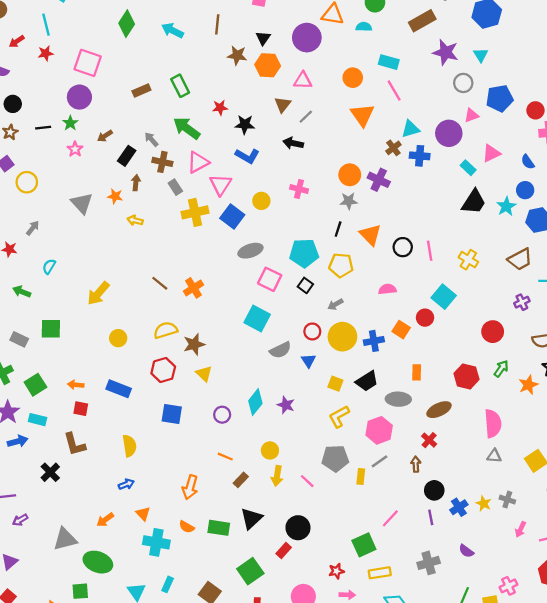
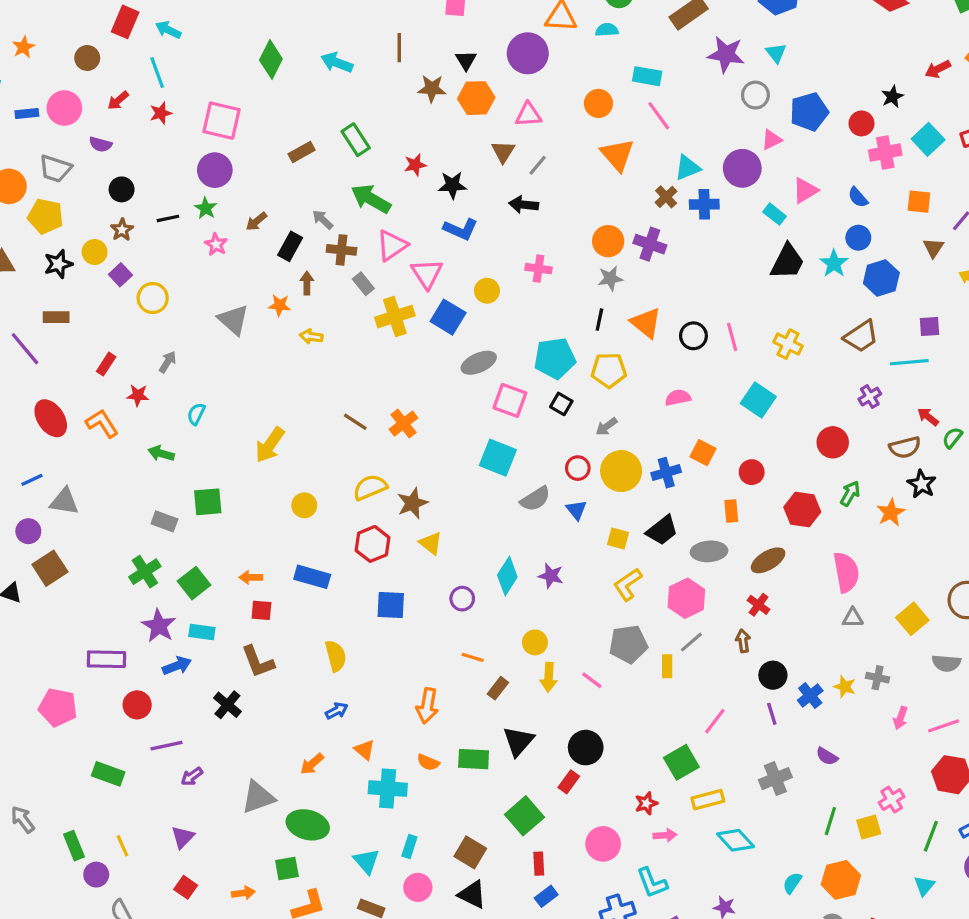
red circle: (425, 318) -> (752, 472), moved

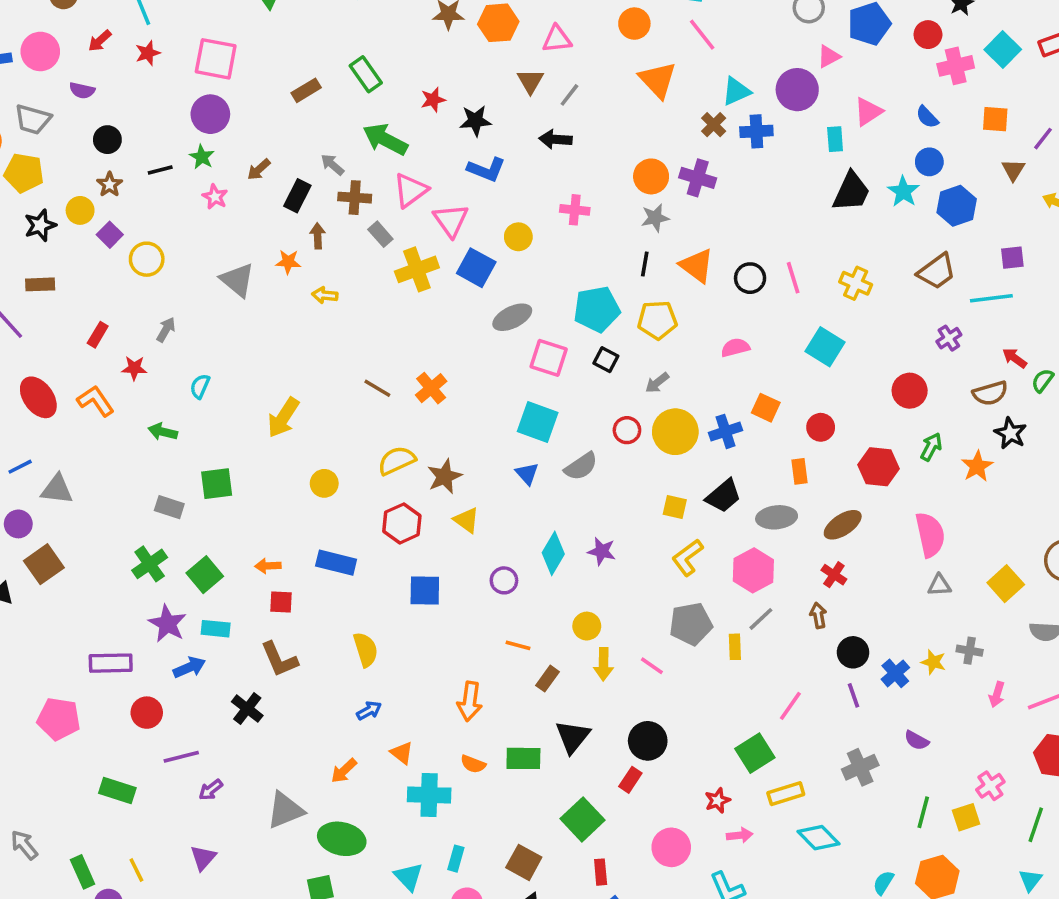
cyan rectangle: (775, 214) -> (835, 139), turned 50
blue triangle: (576, 510) -> (527, 474), moved

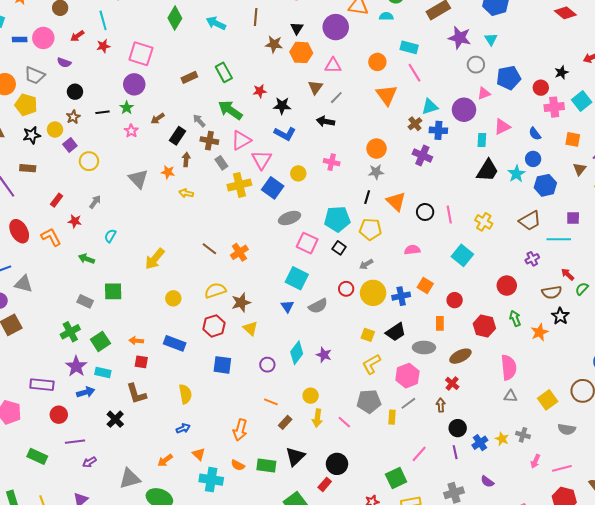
purple cross: (698, 178) -> (422, 155), moved
green arrow: (931, 447) -> (515, 318), turned -56

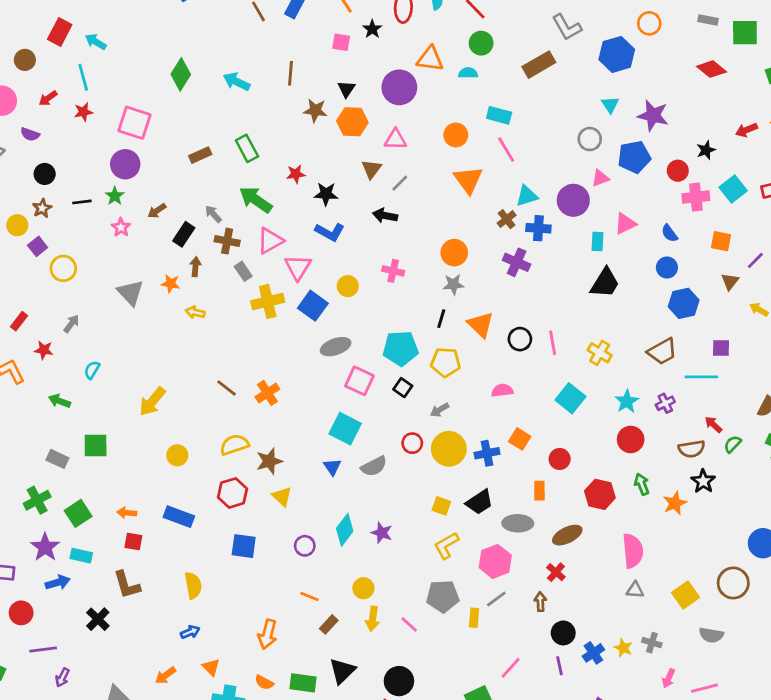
purple star: (460, 38) -> (653, 116), moved
cyan star: (517, 174) -> (627, 401), moved
purple arrow: (89, 462) -> (62, 678), turned -32

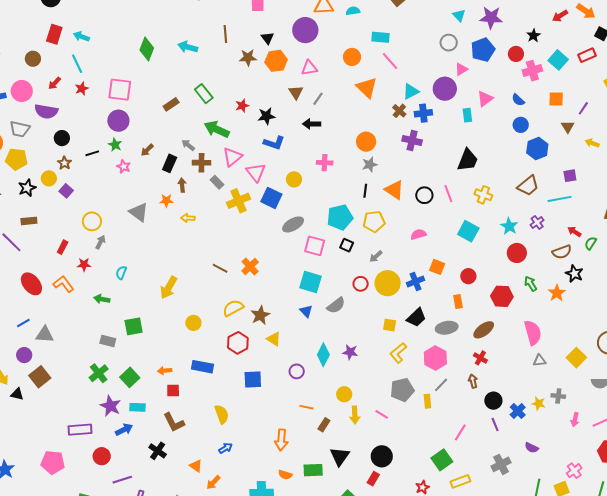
purple semicircle: (30, 134) -> (46, 111), size x1.6
yellow circle: (63, 268) -> (92, 221), moved
black trapezoid: (605, 283) -> (468, 160), moved
orange triangle: (211, 667) -> (196, 466), moved

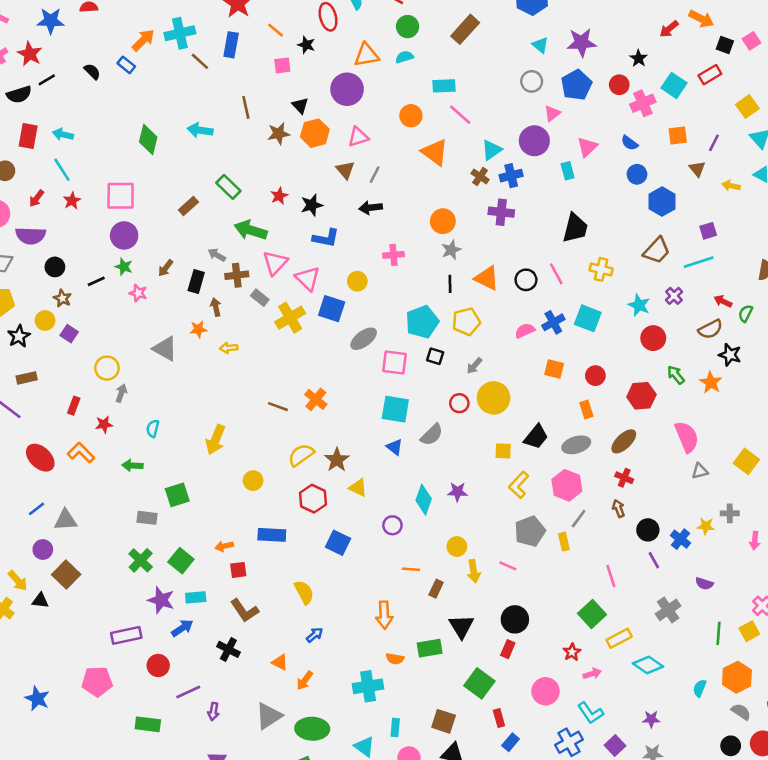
blue cross: (415, 281) -> (553, 322), moved
blue square: (253, 379) -> (338, 543), turned 36
pink line: (460, 432) -> (611, 576), turned -42

